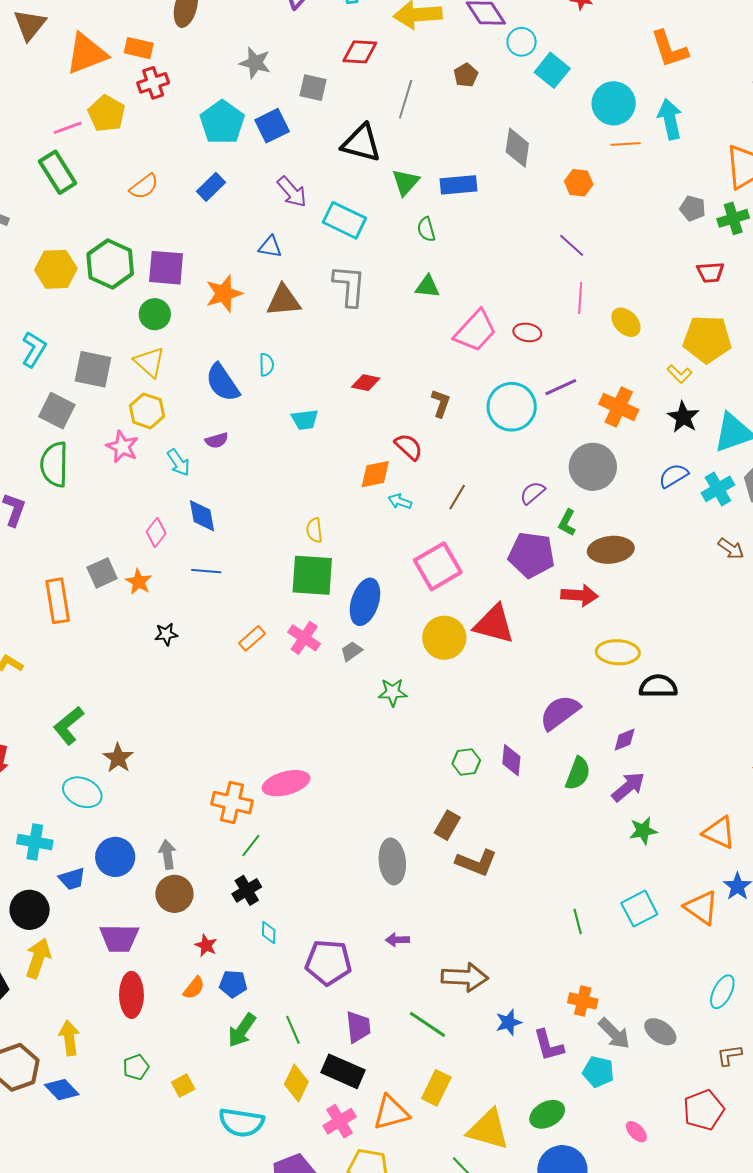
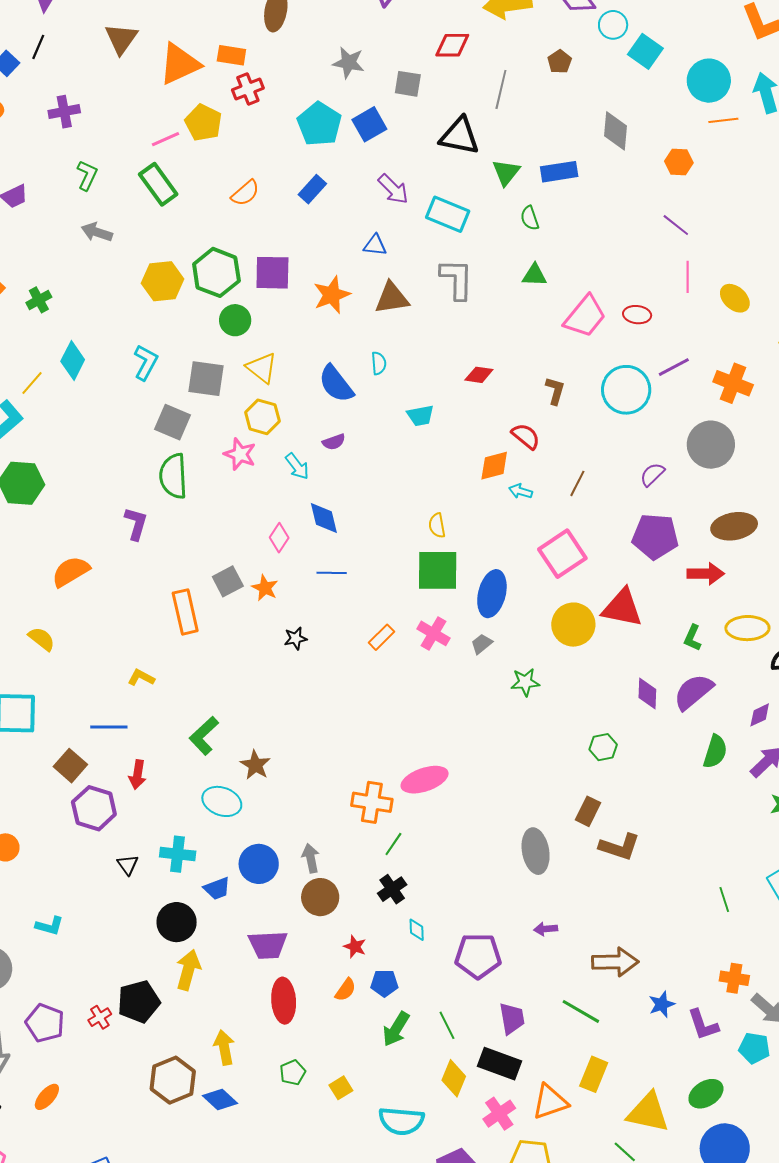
green circle: (155, 314) -> (235, 320), moved
green L-shape: (567, 523) -> (693, 638), moved
purple diamond: (511, 760) -> (647, 693), moved

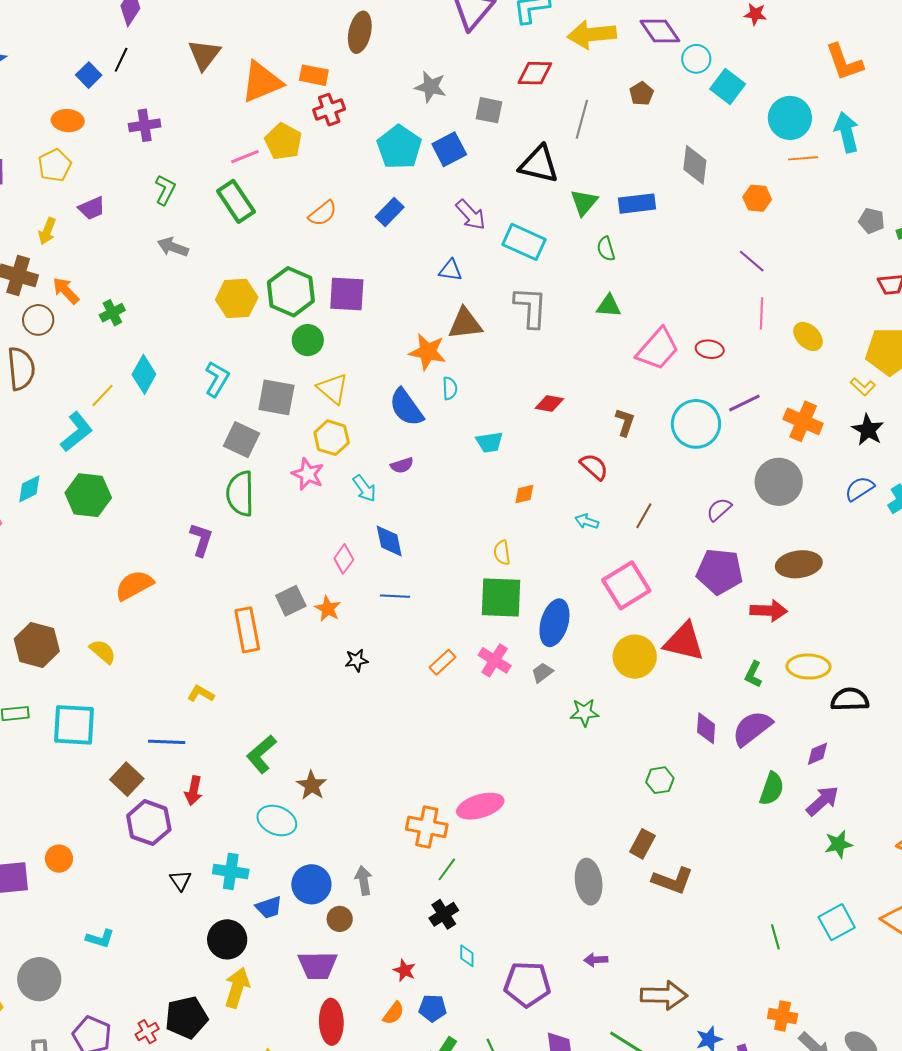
orange star: (332, 295) -> (428, 352), moved, turned 30
orange diamond: (494, 466) -> (524, 494), moved, size x0.7
brown circle: (320, 897) -> (340, 919), moved, size x0.7

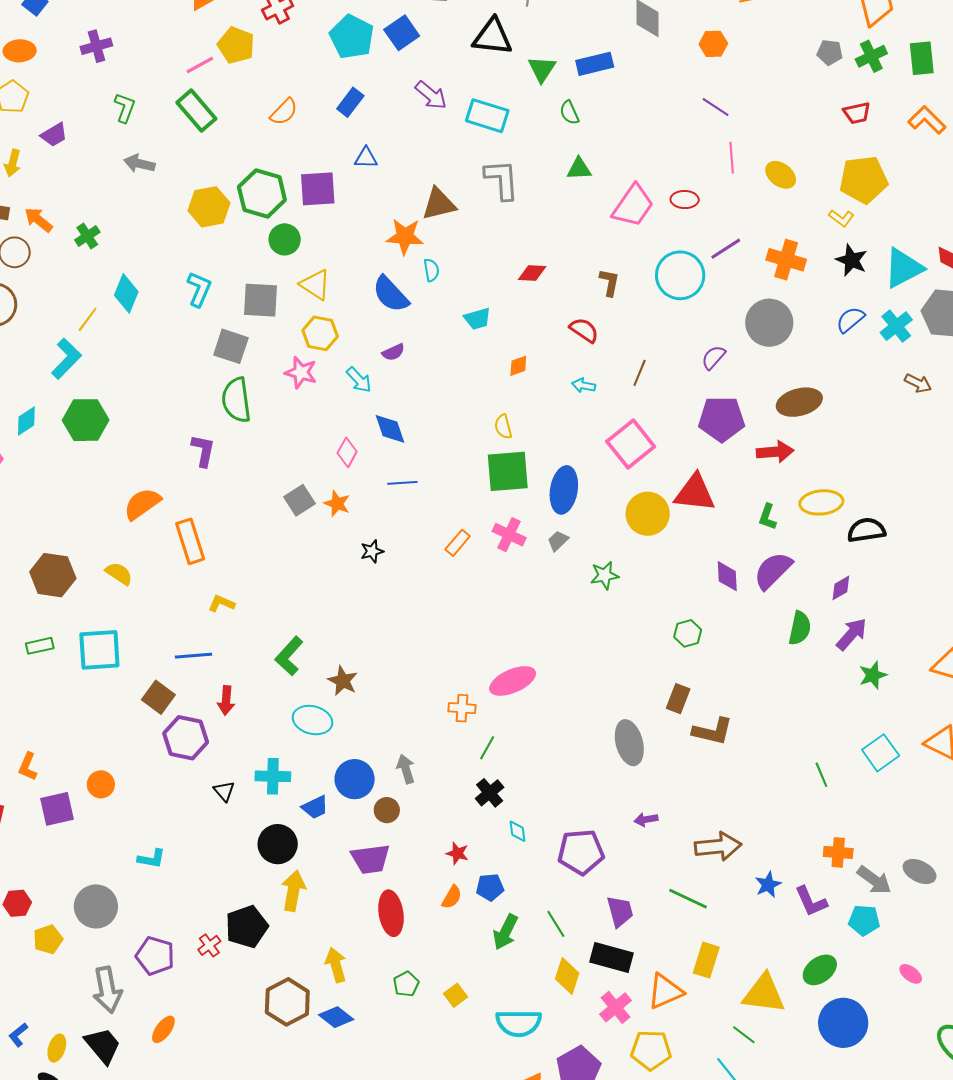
blue triangle: (450, 270) -> (366, 158), moved
orange rectangle: (247, 630) -> (190, 541), moved
orange cross: (427, 827) -> (462, 708), size x0.7

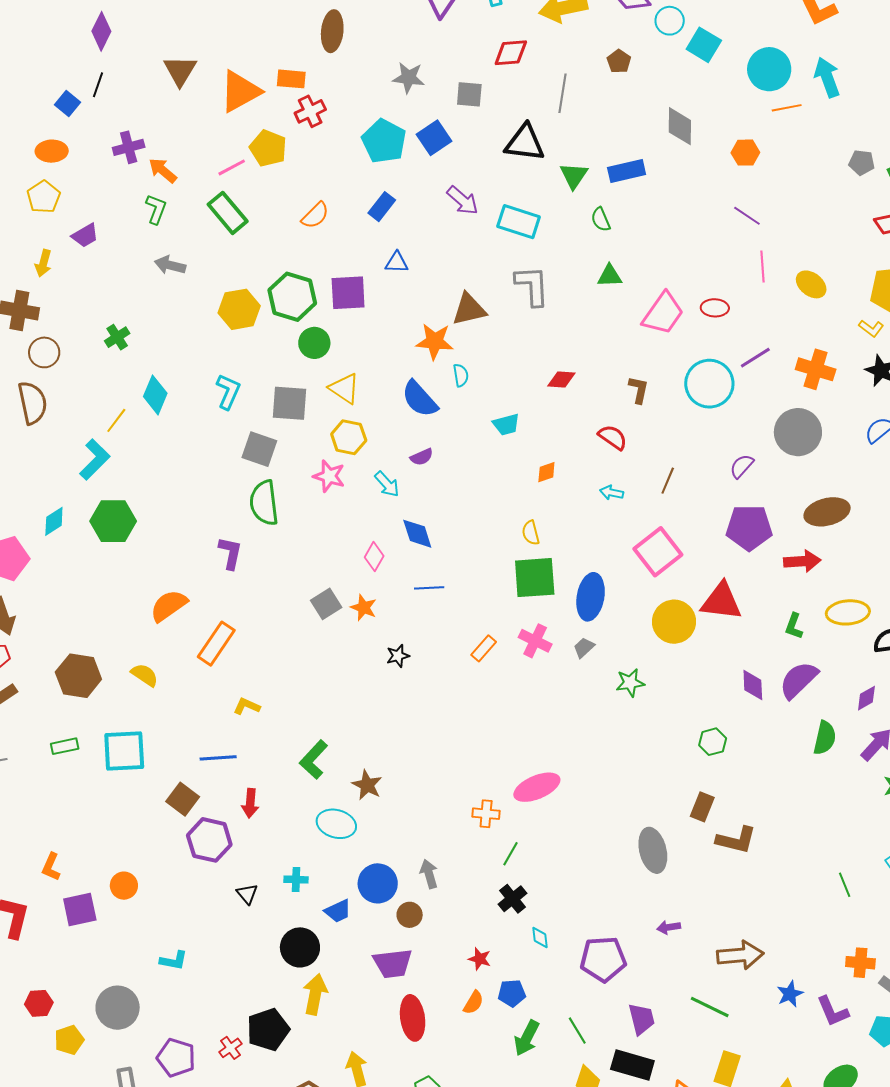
orange arrow: (38, 220) -> (163, 170), moved
orange rectangle: (190, 541) -> (216, 644), turned 51
cyan cross: (273, 776) -> (296, 880), size x0.7

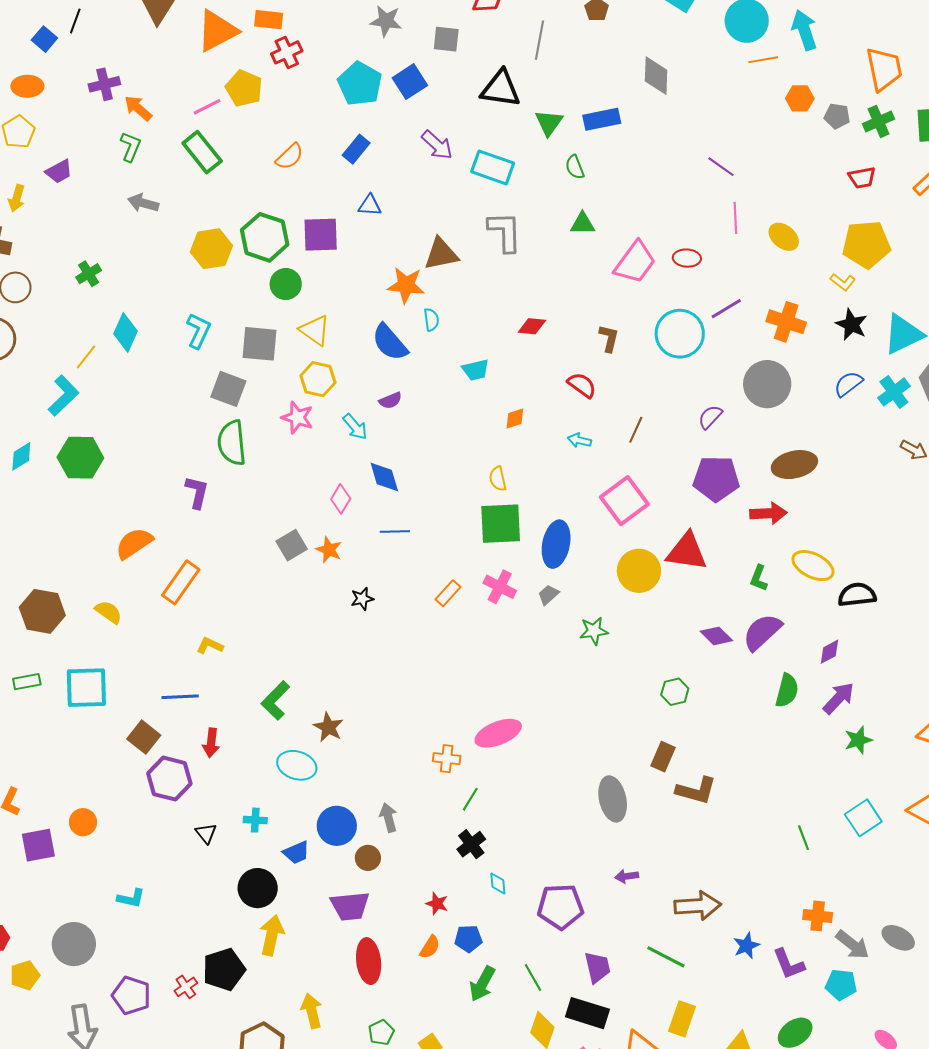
orange hexagon: (745, 153) -> (800, 98), moved
yellow ellipse: (848, 612) -> (813, 566), turned 30
purple diamond: (753, 685) -> (716, 636), turned -44

